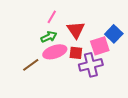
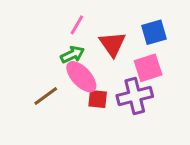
blue square: (114, 34) -> (154, 32), moved, turned 30
pink ellipse: (55, 52) -> (81, 77), turned 65
red square: (76, 53) -> (98, 99), moved

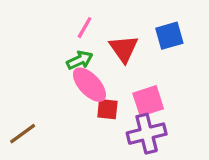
pink square: (148, 68) -> (148, 101), moved
brown line: (46, 96) -> (23, 134), moved
purple cross: (135, 96) -> (147, 134), moved

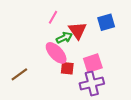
green arrow: (80, 60) -> (64, 38), moved
brown line: (23, 134) -> (19, 74), moved

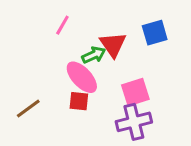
pink line: (53, 17) -> (62, 25), moved
red square: (67, 68) -> (79, 101), moved

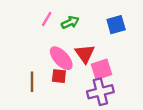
red triangle: (113, 44) -> (85, 54), moved
green arrow: (94, 55) -> (70, 22), moved
brown line: (28, 108) -> (32, 82), moved, turned -54

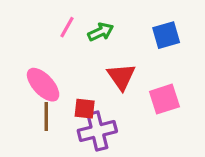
pink ellipse: (61, 58) -> (43, 85), moved
pink square: (101, 69) -> (164, 99), moved
purple cross: (100, 92) -> (97, 131), moved

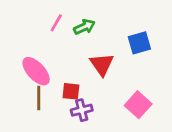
blue square: (166, 35) -> (139, 43), moved
pink square: (164, 99) -> (138, 105), moved, turned -30
purple cross: (97, 131) -> (82, 110), size x0.7

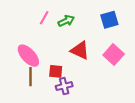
blue square: (139, 43) -> (109, 20), moved
red triangle: (102, 64) -> (80, 50), turned -30
pink square: (138, 105) -> (114, 54), moved

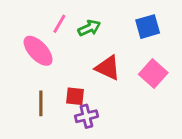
pink ellipse: (28, 56) -> (38, 51), moved

